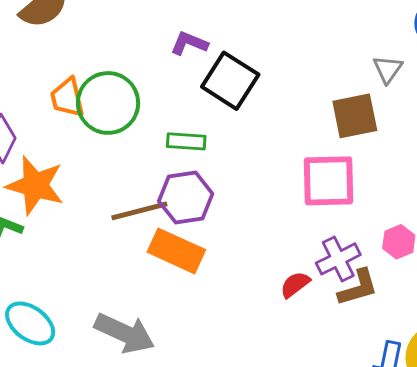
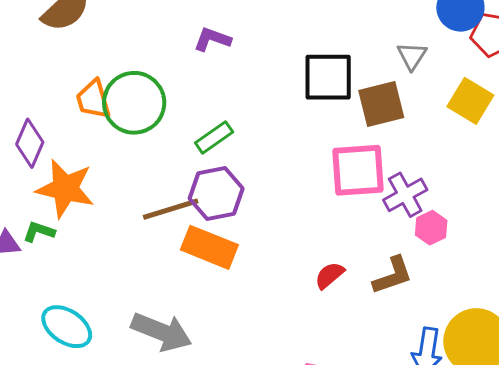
black square: (230, 81) -> (328, 77), moved, turned -30
green rectangle: (186, 141) -> (214, 137), turned -36
purple cross: (338, 259) -> (405, 195), moved

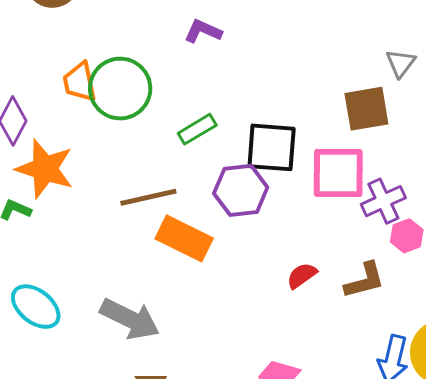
black square: (328, 77) -> (272, 147), moved
purple hexagon: (216, 194) -> (241, 190), moved

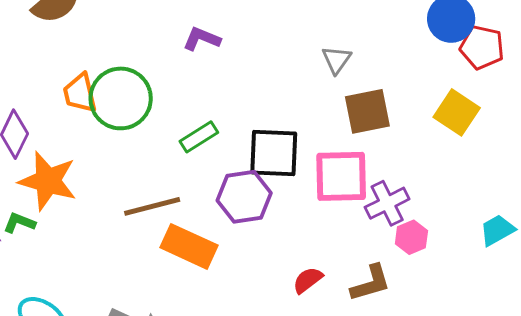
gray triangle: (401, 63) -> (336, 60), moved

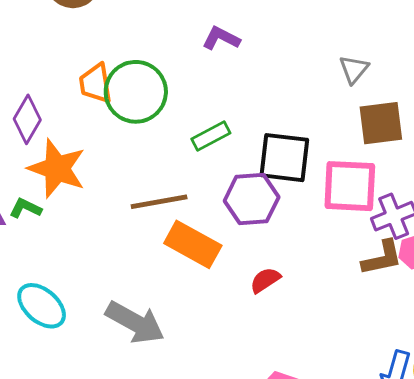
red semicircle: (308, 280) -> (265, 280), moved
brown L-shape: (371, 283) -> (382, 258), moved

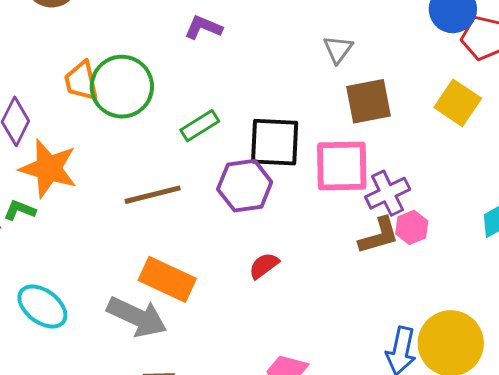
orange rectangle: (193, 244) -> (167, 279), moved

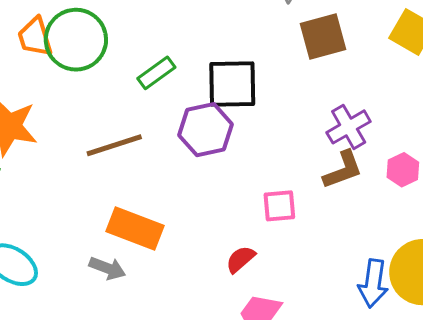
pink square: (342, 166) -> (279, 206), moved, size x0.6
pink hexagon: (412, 227) -> (403, 170), moved
red semicircle: (264, 266) -> (240, 259), moved
gray arrow: (137, 317) -> (107, 268), size x0.6

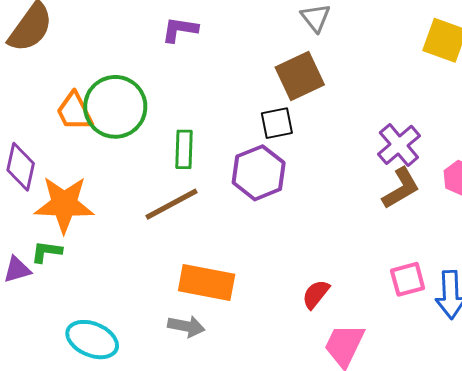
brown square: (323, 37) -> (300, 76), moved
green rectangle: (156, 73) -> (184, 149), moved, turned -42
black square: (232, 84) -> (277, 123), size x0.6
pink square: (279, 206) -> (408, 279), moved

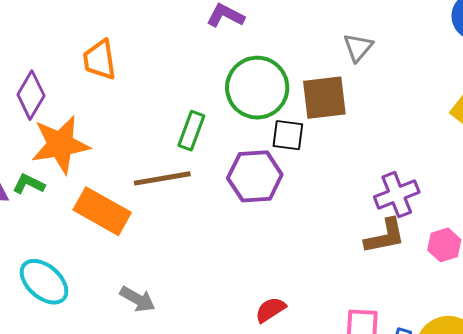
green circle: (115, 107) -> (257, 88), moved
orange star: (64, 204) -> (60, 145), turned -30
orange rectangle: (207, 283) -> (102, 211), moved

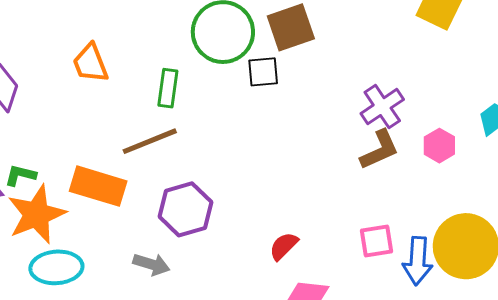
orange trapezoid: (100, 60) -> (90, 63), moved
orange star: (60, 145) -> (37, 214), moved
purple hexagon: (255, 176) -> (185, 209), moved
cyan ellipse: (44, 282) -> (56, 267), turned -33

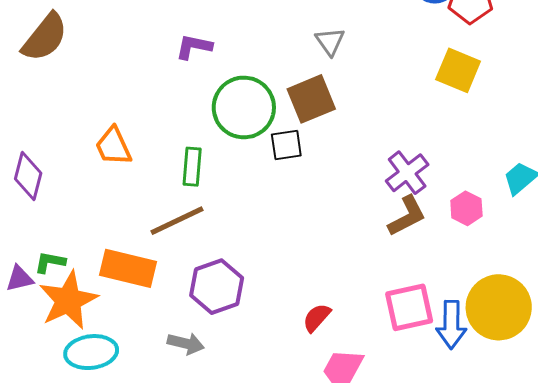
pink square: (376, 241) -> (409, 307), size x1.4

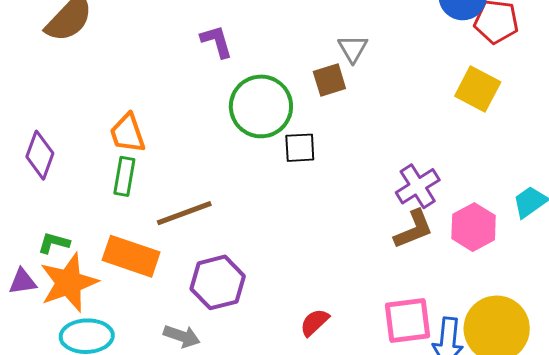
purple L-shape: (194, 47) -> (217, 41), turned 57
brown square: (311, 99) -> (329, 80), moved, size x0.7
green rectangle: (192, 167) -> (124, 176), moved
pink hexagon: (466, 208) -> (474, 227), size x1.4
purple triangle: (20, 279) -> (23, 282), moved

